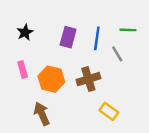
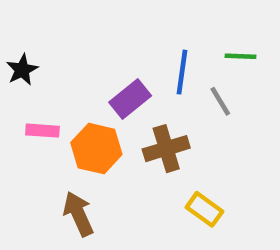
black star: (25, 32) -> (22, 70), moved
purple rectangle: (68, 37) -> (130, 99), moved, turned 36
pink rectangle: (23, 69) -> (42, 131), turned -70

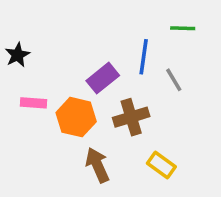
green line: (240, 56) -> (183, 28), moved
brown arrow: (78, 214) -> (97, 165), moved

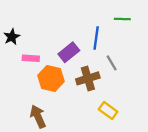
gray line: (174, 80) -> (112, 63), moved
pink rectangle: (33, 103) -> (31, 58), moved
brown arrow: (97, 165) -> (38, 116), moved

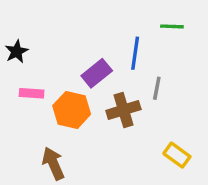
pink rectangle: (31, 58) -> (32, 93), moved
gray line: (112, 63) -> (157, 88), turned 42
yellow rectangle: (108, 111) -> (177, 155), moved

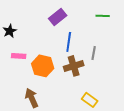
blue line: (135, 53) -> (69, 42), moved
purple rectangle: (97, 73) -> (58, 17), moved
yellow rectangle: (177, 155) -> (90, 100), moved

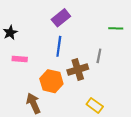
green line: (103, 16) -> (116, 28), moved
blue line: (69, 42) -> (59, 46), moved
orange hexagon: (43, 66) -> (51, 81), moved

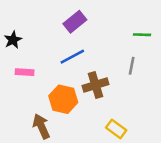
blue line: (59, 46) -> (72, 57), turned 54
gray line: (99, 56) -> (132, 66), moved

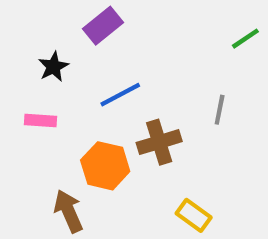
purple rectangle: (75, 22) -> (103, 26), moved
green line: (142, 35) -> (245, 39), moved, turned -36
black star: (13, 40) -> (53, 67), moved

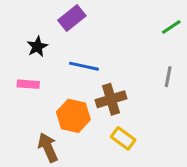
blue line: (120, 95) -> (84, 66), turned 40
gray line: (220, 110) -> (168, 77), moved
yellow rectangle: (194, 215) -> (123, 138), moved

